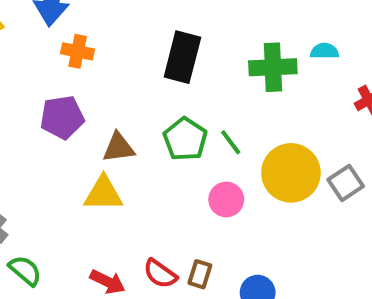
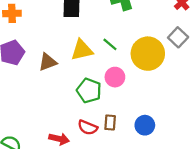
green pentagon: (185, 139) -> (89, 90), moved
gray square: (346, 183) -> (178, 37), moved
yellow triangle: (103, 194) -> (82, 50), moved

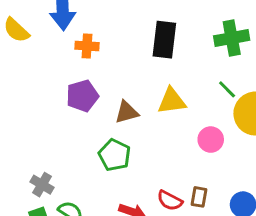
green line: (110, 44) -> (227, 89), moved
green pentagon: (89, 90) -> (115, 155), moved

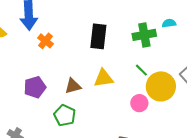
orange cross: (87, 46) -> (45, 41), turned 35
purple pentagon: (82, 96) -> (35, 87), moved
pink circle: (211, 140) -> (139, 103), moved

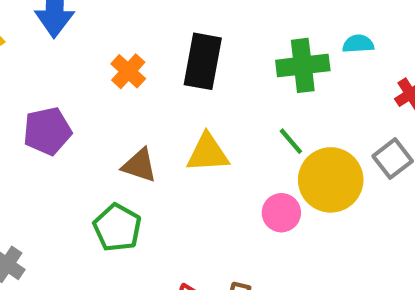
orange cross: (45, 41) -> (128, 71), moved
brown triangle: (73, 86) -> (140, 165), turned 30
purple pentagon: (35, 87) -> (47, 131), moved

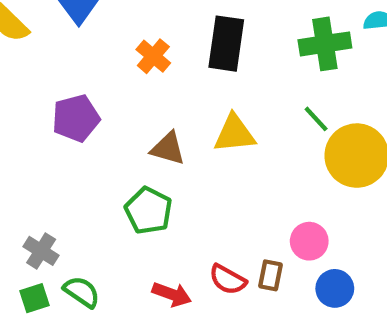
pink circle: (281, 213) -> (309, 241), moved

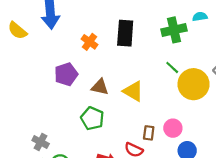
purple pentagon: (76, 118) -> (66, 74), moved
yellow triangle: (235, 134) -> (133, 91), moved, turned 40
brown rectangle: (270, 275) -> (149, 133), moved

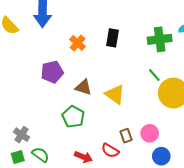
black rectangle: (125, 33) -> (113, 38), size x0.7
brown rectangle: (149, 133) -> (126, 136), turned -32

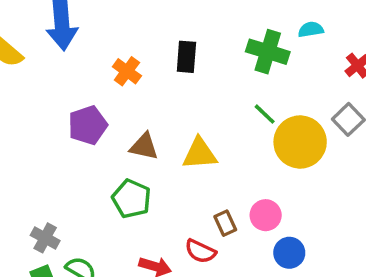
green cross: (160, 39) -> (268, 52), turned 30
yellow triangle: (115, 94) -> (200, 154), turned -35

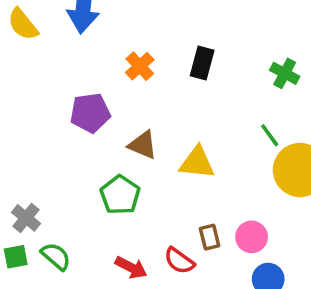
green cross: (268, 52) -> (285, 73), size x0.7

